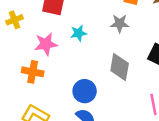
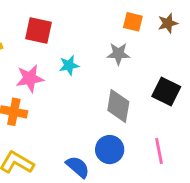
blue circle: (85, 91) -> (110, 150), moved

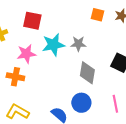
gray star: (118, 54) -> (78, 44), moved
cyan star: (69, 65) -> (53, 45), size x1.6

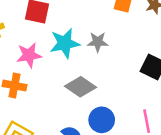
gray diamond: (87, 73) -> (81, 87), moved, turned -65

